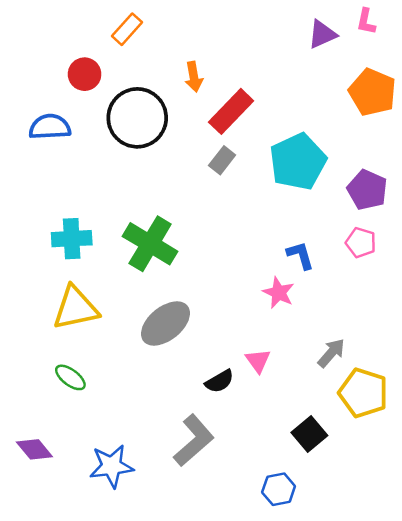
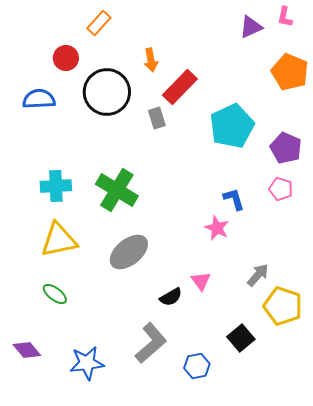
gray rectangle: (222, 160) -> (157, 118), moved, turned -55
blue hexagon: (279, 489) -> (197, 366), moved

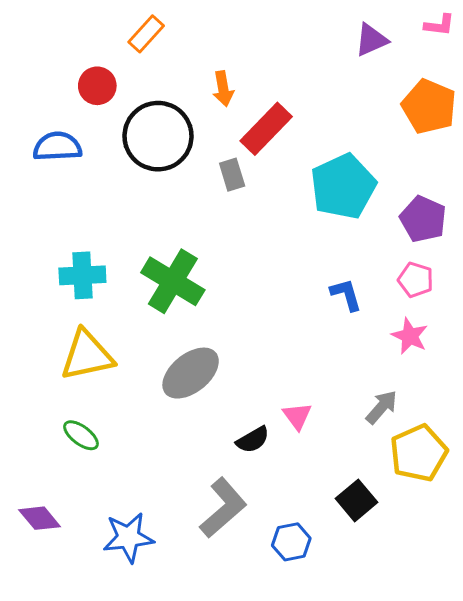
pink L-shape: (285, 17) -> (439, 25), moved, turned -95
pink star: (217, 228) -> (410, 336), moved
yellow pentagon: (283, 306) -> (419, 453), turned 30

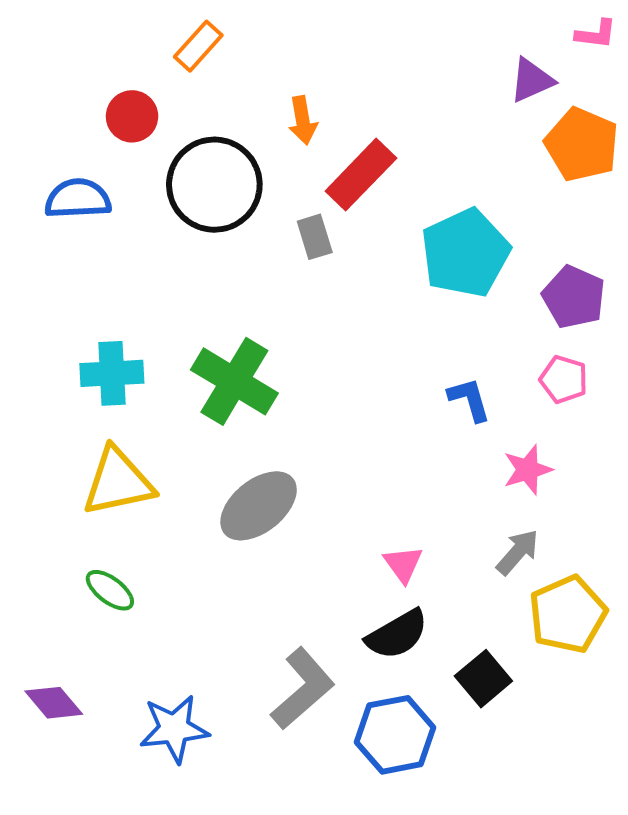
purple triangle: (371, 40) -> (532, 80), moved
pink star: (410, 336) -> (528, 470), moved, turned 30
black semicircle: (253, 440) -> (397, 634), moved, size x1.4
blue hexagon: (291, 542) -> (395, 735), size x1.5

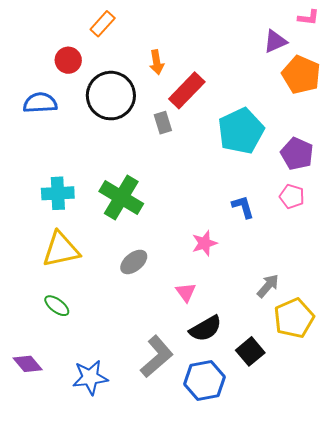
pink star: (528, 470) -> (204, 243), moved
gray ellipse: (259, 506) -> (134, 262), size x0.7
pink triangle: (403, 564) -> (186, 292), moved

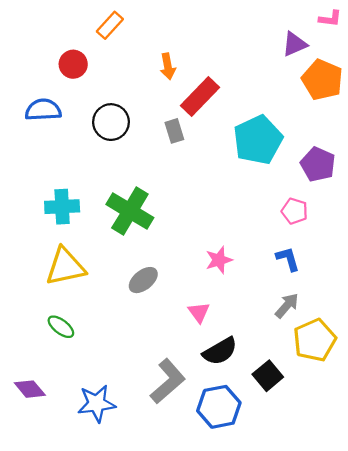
black circle: (111, 96) -> (111, 122), moved, size x0.7
pink pentagon: (292, 196) -> (295, 211), moved
blue L-shape: (243, 207) -> (288, 259), moved

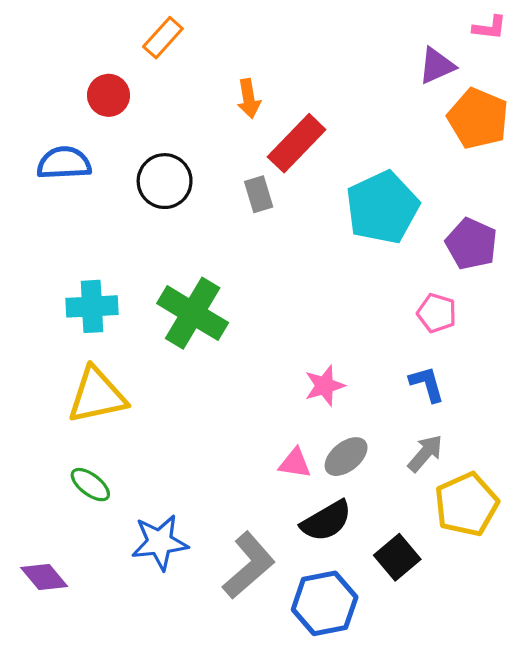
gray ellipse: (143, 280) -> (346, 457), moved
pink triangle: (199, 312) -> (295, 463), turned -45
blue star: (97, 404) -> (160, 542), moved

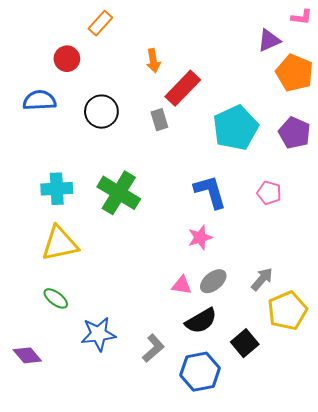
purple pentagon: (471, 244) -> (295, 133), moved
blue L-shape: (427, 384) -> (210, 192), moved, size x1.5
gray L-shape: (249, 565) -> (153, 348), size x0.7

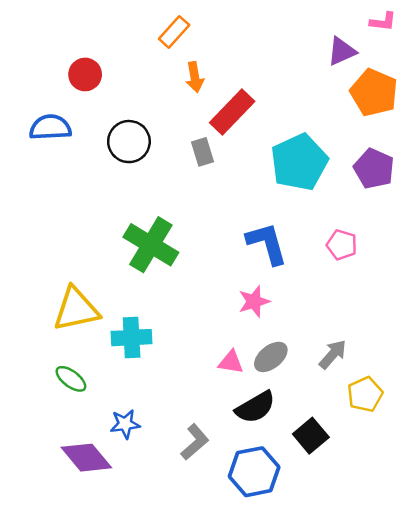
orange rectangle: (100, 23) -> (174, 32), moved
cyan cross: (57, 189) -> (132, 338), moved
yellow pentagon: (287, 311) -> (365, 394), size x0.7
blue star: (98, 334) -> (125, 424), size x0.7
purple diamond: (27, 355) -> (86, 458), moved, size x1.4

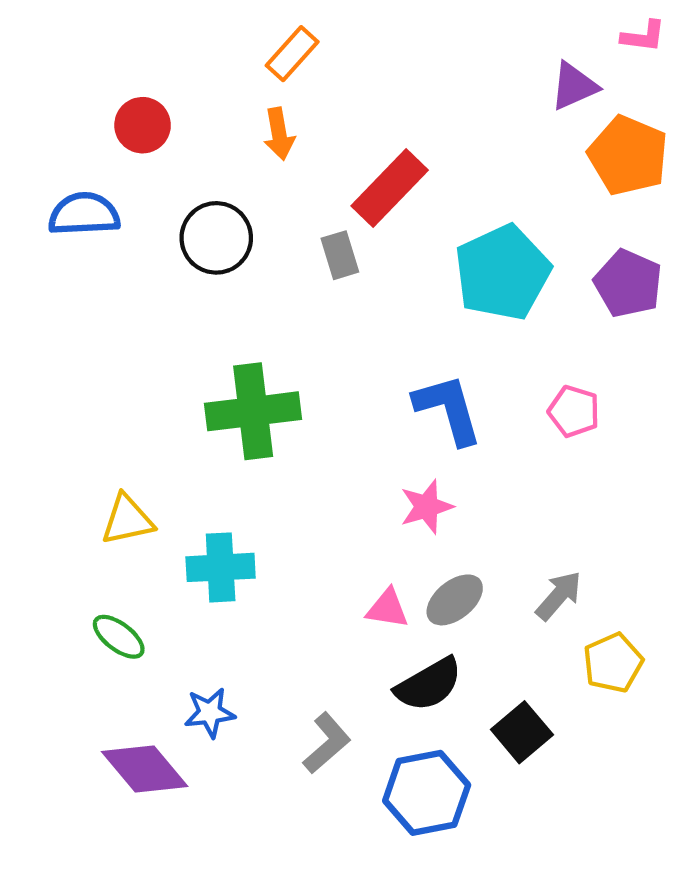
orange arrow: (195, 77) -> (279, 134), moved
green cross: (151, 245) -> (253, 411), turned -38
yellow triangle: (76, 309) -> (127, 520), size x0.7

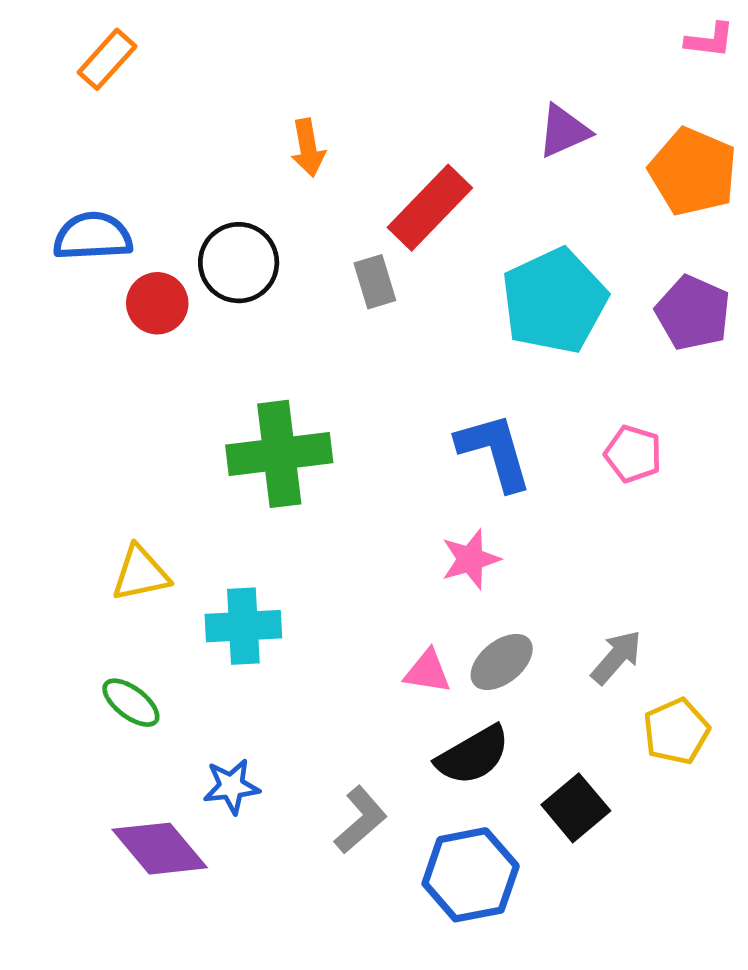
orange rectangle: (292, 54) -> (107, 59), moved
purple triangle: (574, 86) -> (564, 131), moved
red circle: (143, 125) -> (157, 303), moved

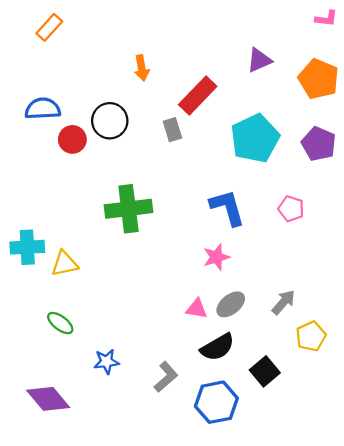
cyan cross: (243, 626) -> (27, 247), moved
purple diamond: (160, 849) -> (48, 399), moved

